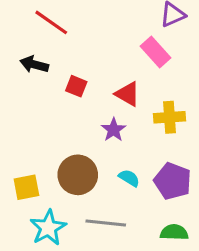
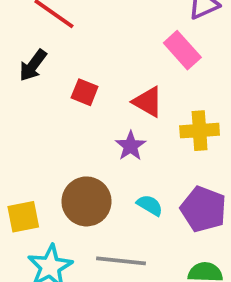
black arrow: (34, 64) -> (33, 65), turned -68

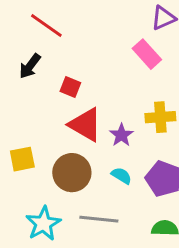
red triangle: (148, 102) -> (85, 125), moved, size x1.4
purple star: (131, 146) -> (121, 135), moved
yellow square: (23, 217) -> (22, 159), moved

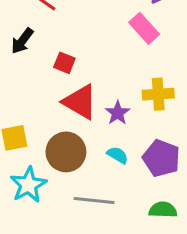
cyan star: (43, 224) -> (28, 185), moved

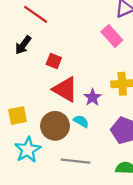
cyan semicircle: (118, 155) -> (81, 121), moved

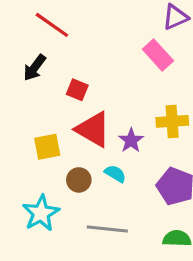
yellow square: (17, 116) -> (47, 147), moved
brown circle: (55, 126) -> (79, 180), size x0.6

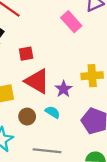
pink rectangle: (158, 55) -> (71, 22), moved
red square: (77, 90) -> (26, 54), turned -32

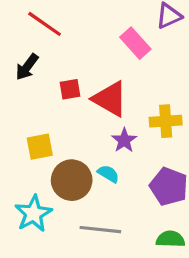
red triangle: (37, 81) -> (110, 99), moved
brown circle: (27, 117) -> (72, 180), size x1.6

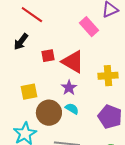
purple star: (124, 140) -> (69, 88), moved

